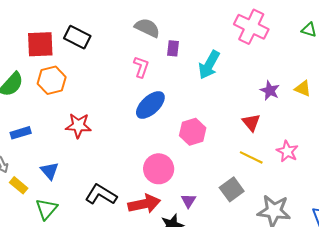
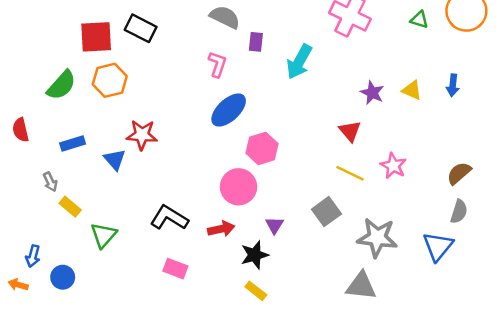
pink hexagon: (193, 132) -> (262, 148), moved
blue triangle: (50, 171) -> (115, 160), moved
red arrow: (144, 204) -> (221, 229), size x0.7

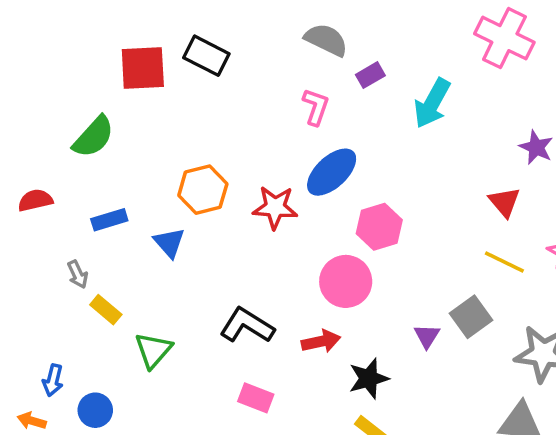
purple rectangle: (256, 42) -> (370, 75), turned 54
orange hexagon: (110, 80) -> (203, 190), moved
red semicircle: (21, 130) -> (35, 200), turned 90
red star: (142, 135) -> (275, 207), moved
purple triangle: (274, 225) -> (427, 336), moved

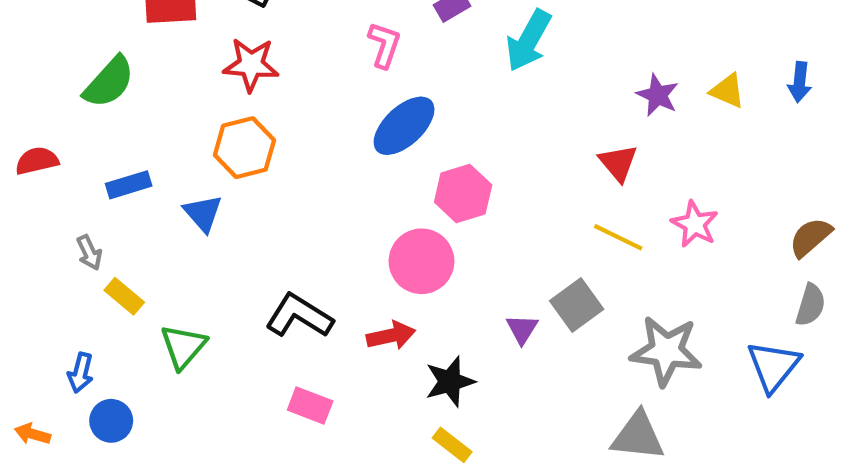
red star: (275, 207) -> (251, 65), moved
blue arrow: (53, 380) -> (81, 373), moved

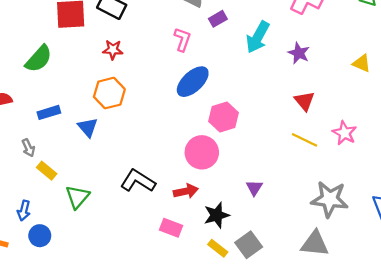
red star: (251, 65) -> (113, 50), size x0.7
purple star: (658, 95) -> (299, 53), moved
gray square: (577, 305) -> (249, 245), moved
pink rectangle: (310, 406) -> (171, 228), moved

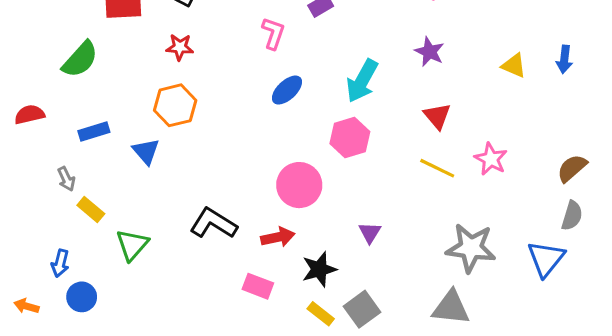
cyan arrow: (258, 37) -> (362, 81), moved
blue ellipse: (193, 82) -> (287, 90), size x0.7
pink hexagon: (223, 117) -> (350, 138), moved

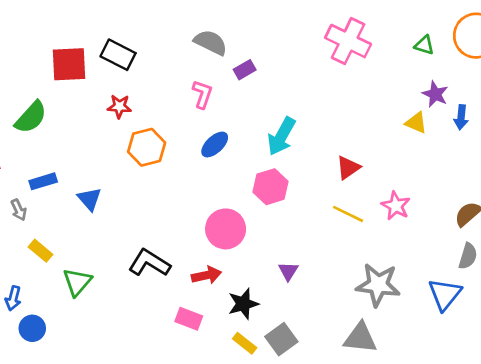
purple star: (429, 52) -> (435, 94), moved
orange hexagon: (175, 105) -> (147, 147), moved
red triangle: (437, 116) -> (348, 168), turned 35
gray arrow: (66, 179) -> (19, 210), moved

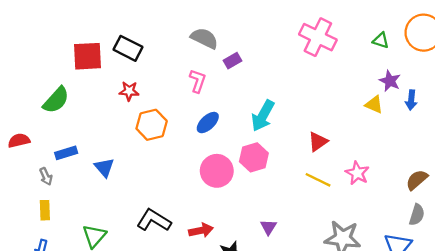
pink circle: (226, 229) -> (217, 171), moved
yellow rectangle: (40, 251) -> (45, 210), moved, turned 48

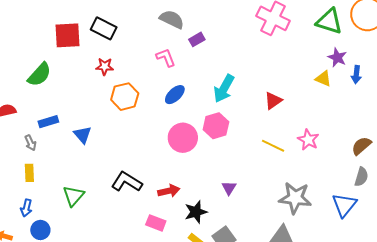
green triangle: (381, 40) -> (329, 21), size x1.8
pink L-shape: (198, 81) -> (166, 57), turned -40
red triangle: (318, 142) -> (273, 101), moved

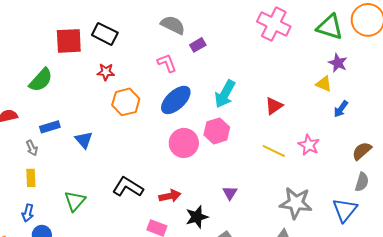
blue arrow: (356, 75) -> (341, 109), moved, turned 30
blue ellipse: (175, 95) -> (176, 100), size x1.5

